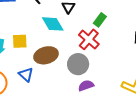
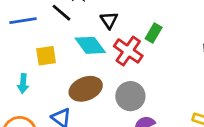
red cross: (89, 39) -> (128, 51), moved
yellow square: (20, 41) -> (46, 56), moved

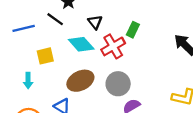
red cross: (128, 51) -> (113, 46), turned 30

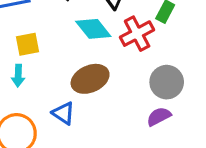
yellow square: (45, 56) -> (28, 44), moved
gray circle: (118, 84) -> (167, 82), moved

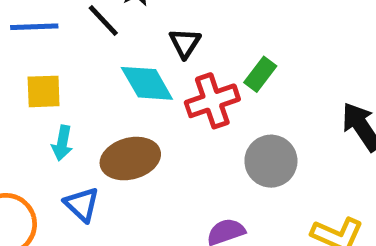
cyan arrow: (18, 76) -> (62, 143), moved
gray circle: (167, 82) -> (271, 161), moved

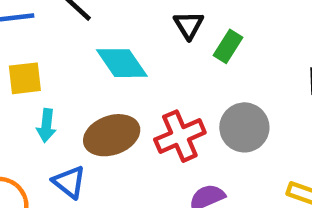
black triangle: (185, 43) -> (189, 25), moved
red cross: (212, 101) -> (180, 136), moved

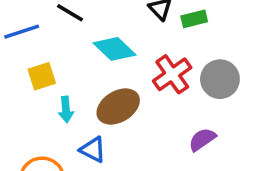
green rectangle: (228, 46) -> (194, 19), turned 55
red cross: (180, 136) -> (172, 74), moved

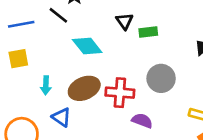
red cross: (172, 74) -> (120, 93), moved, turned 32
yellow square: (42, 76) -> (18, 59), moved
purple semicircle: (202, 139) -> (142, 121), turned 48

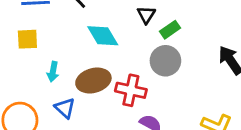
green rectangle: (148, 32) -> (170, 30), turned -36
gray circle: (161, 78) -> (165, 61), moved

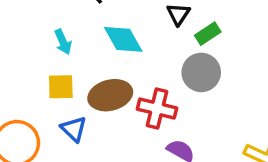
yellow square: (27, 39) -> (61, 87), moved
cyan arrow: (53, 72) -> (63, 42), moved, turned -36

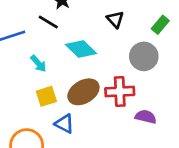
green rectangle: (208, 34) -> (160, 25), moved

